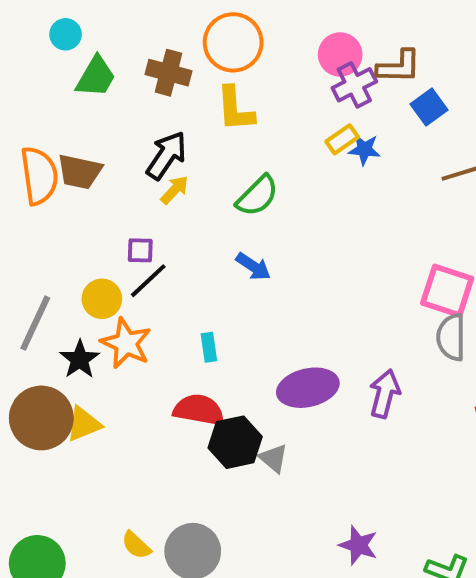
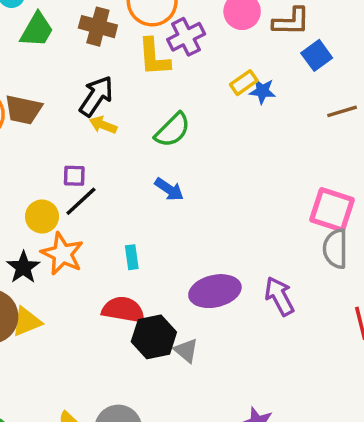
purple cross: (354, 85) -> (186, 37), moved
yellow arrow: (175, 190) -> (103, 125), turned -112
purple arrow: (385, 394) -> (279, 296), turned -42

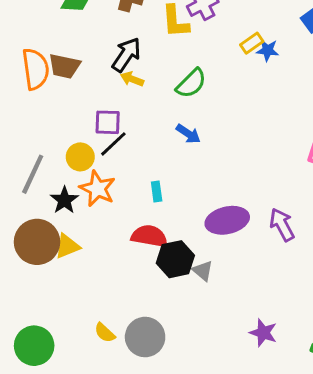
purple square: (74, 176) -> (108, 122), size x1.4

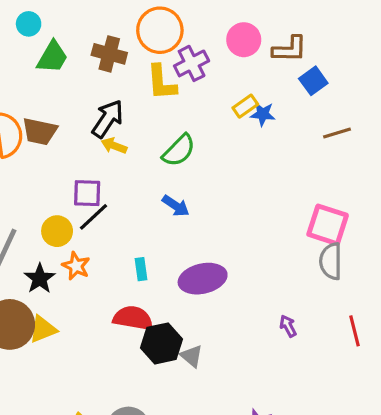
orange star: (98, 189) -> (76, 266), size x0.7
purple ellipse: (227, 220) -> (203, 279), moved
purple arrow: (282, 225) -> (288, 326), moved, size x0.6

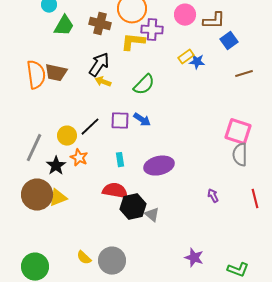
purple cross: (192, 63) -> (152, 30), turned 30
yellow L-shape: (161, 82) -> (133, 42), turned 100
purple square: (87, 193) -> (120, 121), moved

